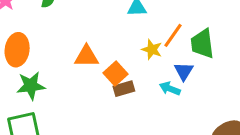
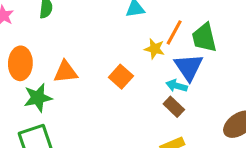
orange triangle: (86, 56) -> (66, 72), moved
blue triangle: (184, 71) -> (189, 67), size x1.5
brown rectangle: (124, 89) -> (174, 107), moved, turned 66

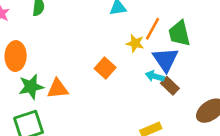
orange triangle: (66, 72) -> (58, 89), moved
brown rectangle: (174, 107) -> (170, 86), moved

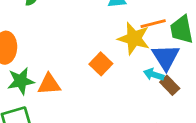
orange line: (153, 29) -> (153, 24), turned 45
yellow star: (135, 43) -> (134, 38), size x1.6

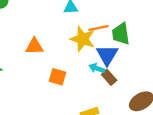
orange square: (101, 64) -> (58, 77), moved, turned -30
orange triangle: (49, 84) -> (34, 46), moved

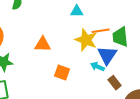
brown rectangle: (109, 77) -> (115, 83), moved

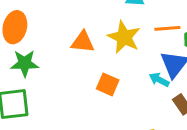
yellow star: (86, 40) -> (124, 37), moved

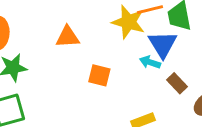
yellow star: (124, 37) -> (128, 22), moved

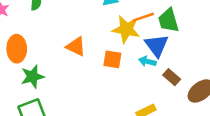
orange triangle: (68, 37) -> (76, 46), turned 35
orange square: (99, 75) -> (112, 59), moved

